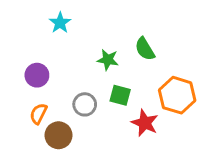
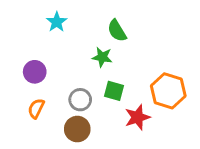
green semicircle: (145, 49) -> (117, 31), moved
red star: (145, 123) -> (137, 117), turned 30
brown circle: (58, 135) -> (77, 129), moved

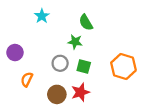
purple circle: (35, 72) -> (15, 53), moved
gray circle: (80, 100) -> (60, 63), moved
red star: (137, 117) -> (80, 92), moved

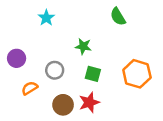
green semicircle: (86, 22) -> (118, 17), moved
gray circle: (60, 63) -> (55, 70), moved
orange semicircle: (27, 79) -> (30, 88), turned 32

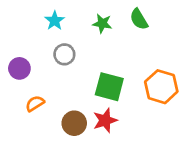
green star: (83, 46) -> (102, 23), moved
gray circle: (55, 70) -> (64, 54), moved
green square: (93, 74) -> (109, 87), size x1.5

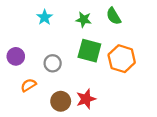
gray circle: (64, 54) -> (53, 63), moved
green square: (109, 87) -> (89, 51), moved
orange hexagon: (161, 87) -> (122, 59), moved

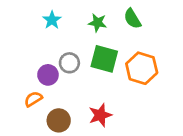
purple circle: (16, 56) -> (48, 75), moved
gray circle: (53, 63) -> (69, 63), moved
brown circle: (61, 101) -> (59, 120), moved

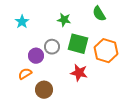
cyan star: (52, 20) -> (22, 22), moved
green star: (98, 23) -> (64, 20), moved
red star: (100, 115) -> (79, 73), moved, turned 30

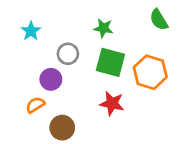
green semicircle: (99, 14) -> (159, 20), moved
green star: (64, 20) -> (103, 28), moved
gray circle: (52, 47) -> (68, 54), moved

